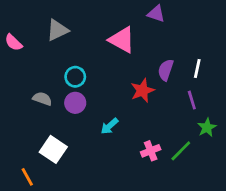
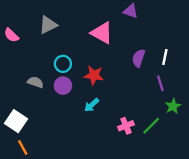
red star: (142, 90) -> (94, 75), moved, turned 30
white square: (53, 149) -> (16, 121), moved

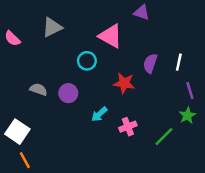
cyan circle: (63, 64) -> (87, 61), moved
red star: (94, 75) -> (124, 83), moved
purple line: (160, 83) -> (190, 91), moved
pink cross: (126, 126) -> (128, 127), moved

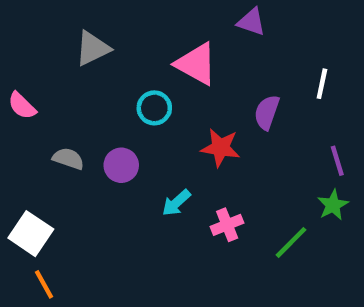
pink semicircle: (12, 38) -> (22, 106), moved
white line: (179, 62) -> (322, 84), moved

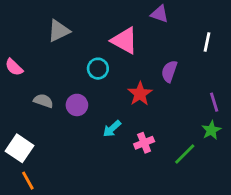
white line: (322, 84) -> (207, 42), moved
red star: (220, 148) -> (140, 94), turned 30

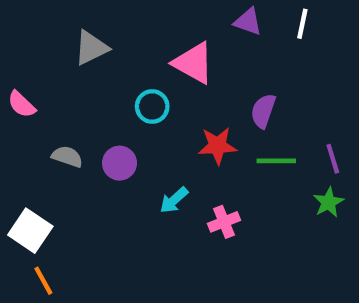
white line: (207, 42) -> (302, 24), moved
red star: (140, 94) -> (217, 146), turned 30
green line: (185, 154) -> (276, 161), moved, turned 45

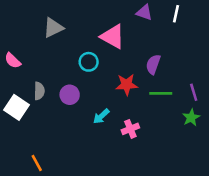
gray semicircle: (67, 157) -> (39, 91), turned 72
white square: (30, 231) -> (16, 107), moved
orange line: (43, 281) -> (37, 163), moved

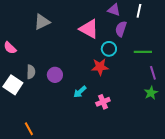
cyan circle: (89, 62) -> (109, 49), moved
purple semicircle: (153, 64) -> (121, 29), moved
green line: (161, 93) -> (143, 52), moved

